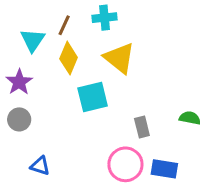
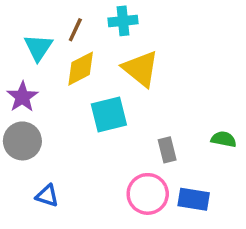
yellow diamond: (69, 58) -> (81, 69), turned 40
gray circle: (19, 119) -> (22, 141), size x1.4

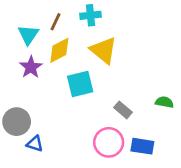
purple star: (22, 97) -> (31, 67), moved
gray circle: (22, 141) -> (17, 122), moved
gray rectangle: (167, 150) -> (123, 110), turned -36

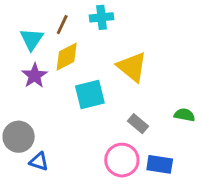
yellow triangle: (103, 50) -> (132, 67), moved

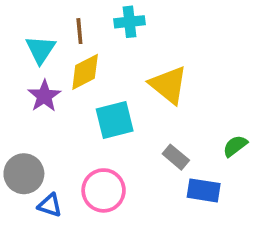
brown line: (62, 25) -> (79, 31), turned -30
green semicircle: (184, 115) -> (235, 146), turned -48
pink circle: (122, 160) -> (104, 190), moved
blue rectangle: (160, 164) -> (204, 190), moved

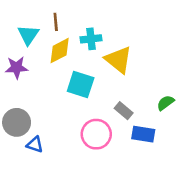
cyan cross: (130, 22) -> (91, 39), moved
purple star: (44, 96) -> (17, 68), moved, turned 30
cyan square: (115, 120) -> (81, 84), turned 32
pink circle: (104, 190) -> (96, 134), moved

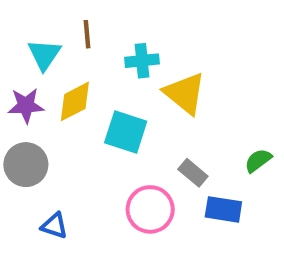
yellow diamond: (60, 51) -> (75, 101), moved
gray circle: (17, 122) -> (26, 165), moved

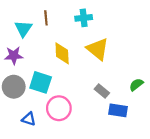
cyan cross: (142, 61) -> (84, 18), moved
yellow diamond: (75, 101) -> (62, 53), moved, turned -65
cyan square: (126, 132) -> (41, 82), moved
pink circle: (150, 209) -> (59, 108), moved

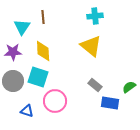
cyan cross: (84, 18) -> (95, 16), moved
yellow diamond: (62, 53) -> (43, 51), moved
green semicircle: (136, 85) -> (129, 87), moved

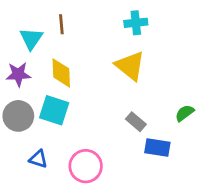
green semicircle: (129, 87) -> (185, 113), moved
pink circle: (55, 101) -> (86, 166), moved

